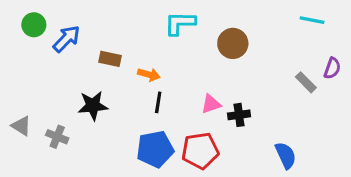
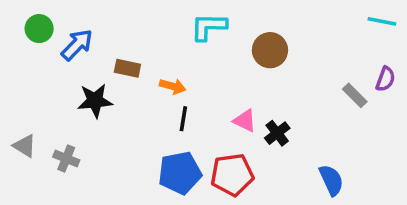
cyan line: (312, 20) -> (382, 21), moved
pink triangle: (211, 104) -> (245, 121), turned 45
black star: (93, 106) -> (95, 101), moved
black cross: (239, 115) -> (277, 133), turned -30

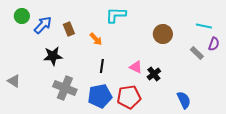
cyan line: (382, 21) -> (204, 26), moved
brown circle: (270, 50) -> (163, 34), moved
brown rectangle: (127, 68) -> (69, 29), moved, turned 56
orange arrow: (173, 86) -> (96, 39), moved, turned 32
gray cross: (66, 158) -> (65, 88), moved, size x1.6

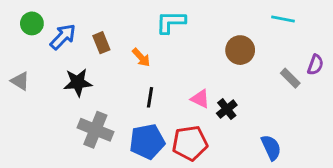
cyan line: (204, 26) -> (283, 19), moved
gray triangle: (14, 81) -> (20, 81), moved

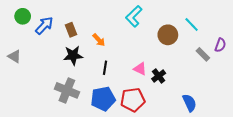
cyan line: (283, 19) -> (192, 25), moved, turned 35
cyan L-shape: (171, 22) -> (134, 16), moved, turned -45
black star: (78, 83) -> (73, 55), moved

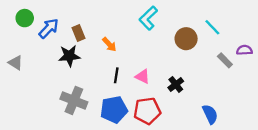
purple semicircle: (220, 45) -> (244, 50), turned -112
black star: (73, 55) -> (69, 56), moved
pink triangle: (140, 69) -> (143, 76), moved

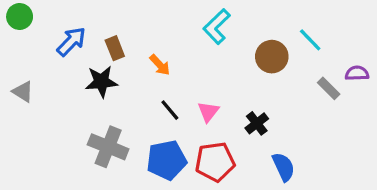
green circle: (25, 18) -> (20, 16), moved
black line: (116, 75) -> (170, 110), turned -49
pink triangle: (143, 76) -> (208, 112), turned 42
blue semicircle: (210, 114) -> (283, 167), moved

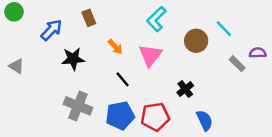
brown rectangle: (115, 48) -> (89, 18), moved
pink triangle: (208, 112) -> (150, 55), moved, size x1.5

